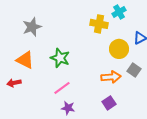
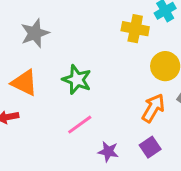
orange arrow: (111, 77) -> (153, 108), turned -54
purple star: (68, 108) -> (108, 152), moved

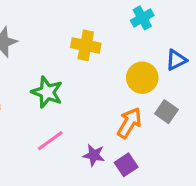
yellow cross: (135, 29) -> (86, 45), moved
purple star: (108, 152) -> (94, 155), moved

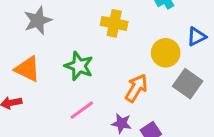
gray square: (166, 112) -> (188, 84), size x1.4
orange arrow: (129, 123) -> (136, 88), moved

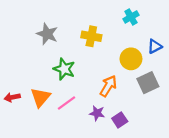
gray star: (38, 20) -> (47, 34), moved, turned -30
orange triangle: (27, 69) -> (40, 97), moved, turned 45
gray square: (188, 84) -> (148, 83), turned 30

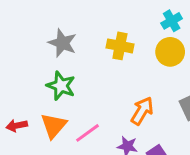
yellow circle: (131, 59) -> (170, 52), moved
green star: (64, 69) -> (61, 86), moved

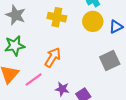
green star: (61, 86) -> (15, 46), turned -30
orange arrow: (142, 111) -> (53, 57), moved

